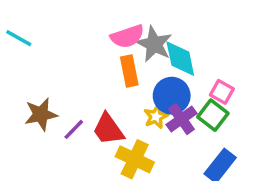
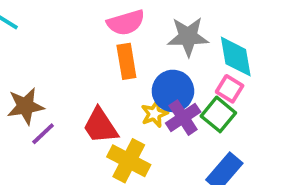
gray star: (154, 44) -> (188, 37), moved, turned -30
cyan diamond: (180, 59) -> (236, 57), moved
purple line: (74, 129) -> (43, 134), moved

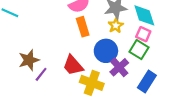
blue circle: (173, 91) -> (106, 51), moved
yellow star: (154, 114) -> (116, 25), moved
purple cross: (183, 118) -> (119, 67), moved

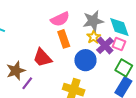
green square: (139, 50) -> (124, 68), moved
red trapezoid: (73, 65) -> (42, 58), moved
purple cross: (119, 67) -> (105, 46), moved

